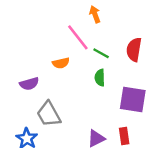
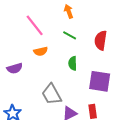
pink line: (78, 37) -> (35, 25), moved
green line: (101, 53) -> (70, 35), moved
gray trapezoid: (49, 114) -> (52, 94), moved

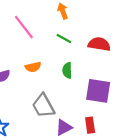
red semicircle: (101, 40) -> (99, 44), turned 90
orange semicircle: (41, 51) -> (33, 67), moved

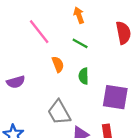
red semicircle: (99, 44) -> (123, 33), moved, turned 70
orange semicircle: (33, 67) -> (58, 64), moved, turned -98

